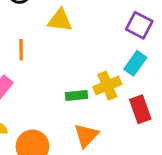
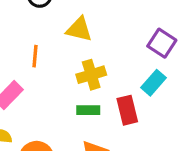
yellow cross: (107, 86) -> (91, 75), moved
red rectangle: (140, 109) -> (127, 110), moved

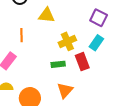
yellow cross: (91, 75) -> (67, 41), moved

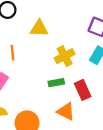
red rectangle: (82, 62) -> (83, 90), moved
orange triangle: (65, 90) -> (66, 111), turned -42

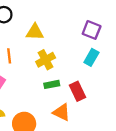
yellow cross: (65, 56) -> (46, 60), moved

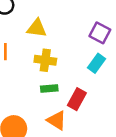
yellow cross: (46, 60) -> (45, 60), turned 30
red rectangle: (78, 91) -> (77, 99), turned 48

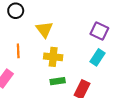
yellow triangle: (37, 28) -> (44, 29), turned 48

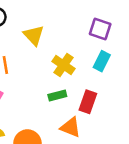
yellow cross: (53, 57) -> (64, 65), moved, turned 36

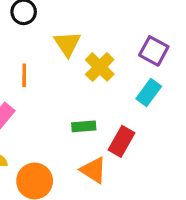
yellow cross: (64, 65) -> (100, 67), moved

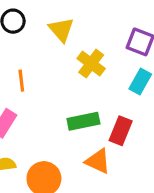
yellow triangle: (67, 44) -> (61, 30), moved
green rectangle: (84, 126) -> (83, 121), size x1.4

